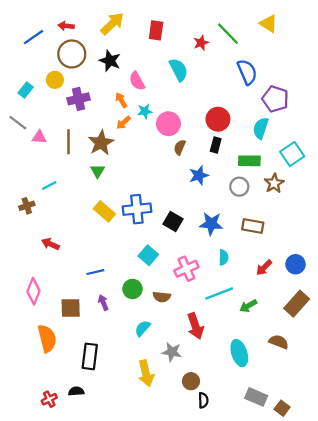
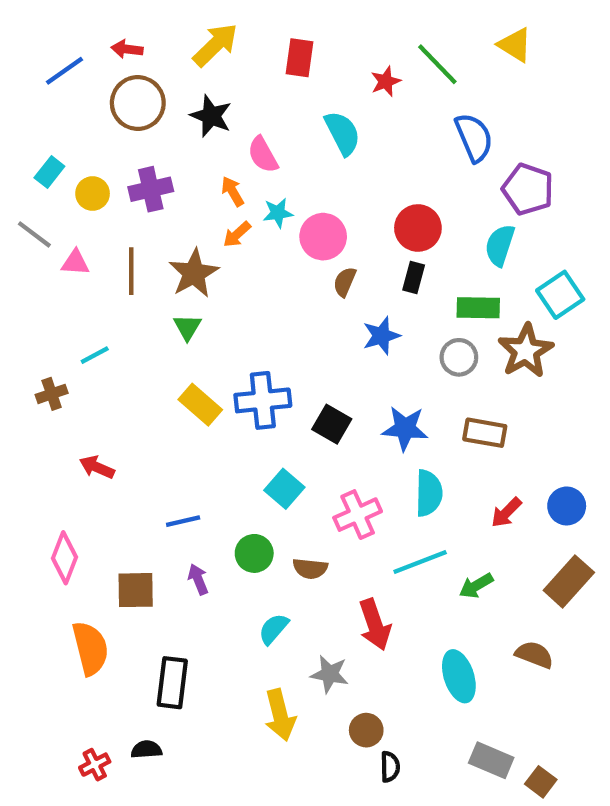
yellow circle: (55, 80) -> (93, 194), moved
brown star: (274, 183) -> (526, 351), size x1.4
cyan semicircle: (224, 257) -> (429, 493), size x1.5

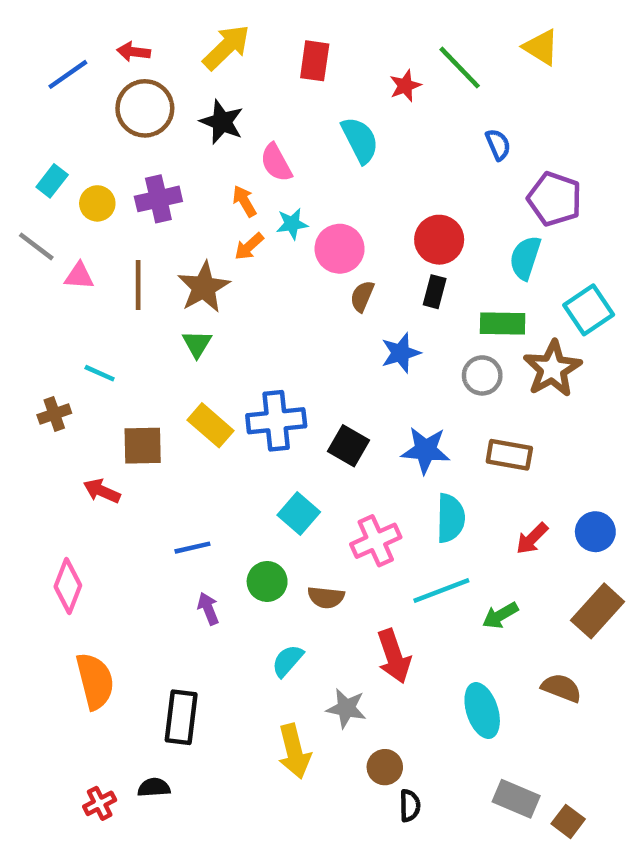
blue semicircle: (474, 137) -> (498, 145), size x0.6
cyan line: (95, 355) -> (100, 373), turned 52
brown square: (136, 590) -> (143, 446), moved

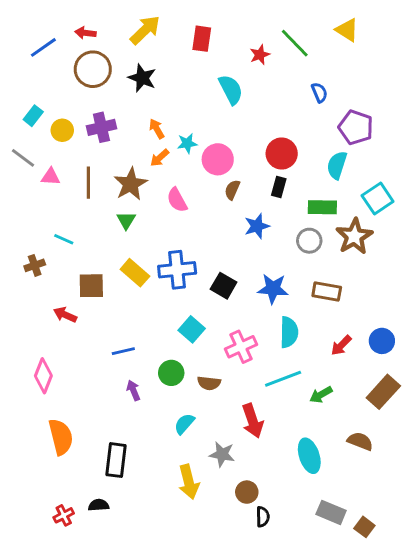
pink semicircle: (276, 163) -> (177, 200), moved

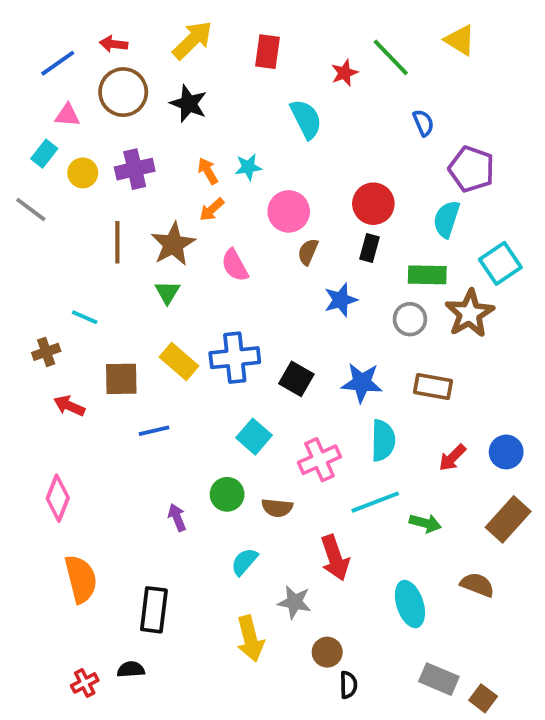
cyan star: (187, 143) -> (248, 167), moved
pink triangle: (51, 177) -> (67, 115), moved
red arrow: (65, 315) -> (69, 406), moved
blue line: (123, 351) -> (154, 431), moved
green arrow: (321, 395) -> (425, 523), turned -135

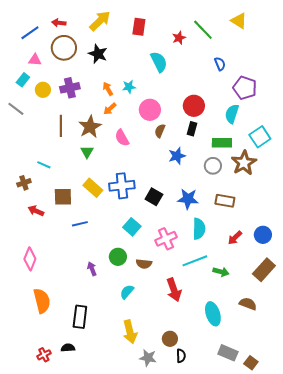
gray star: (294, 602) -> (148, 358), moved

